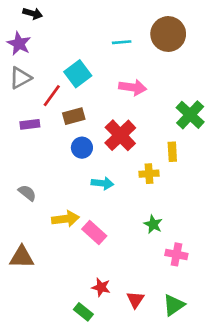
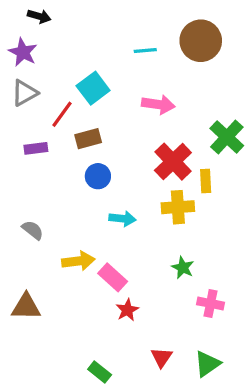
red cross: (120, 135) -> (173, 162), moved
yellow cross: (149, 174) -> (178, 207), size x1.4
red star: (101, 287) -> (127, 310), moved, turned 30

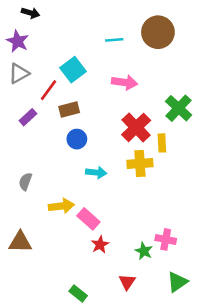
purple rectangle: (36, 148) -> (28, 117), turned -36
gray semicircle: (33, 230) -> (25, 182), turned -108
green star: (183, 268) -> (144, 251), moved
green triangle: (207, 364) -> (177, 282), moved

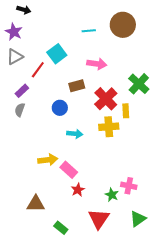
brown rectangle: (69, 109) -> (77, 86), moved
gray semicircle: (25, 182) -> (20, 110), moved
brown triangle: (20, 242) -> (36, 204), moved
red triangle: (127, 282) -> (99, 219), size x1.6

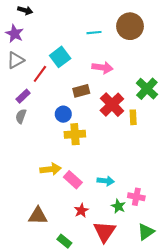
yellow cross: (109, 127) -> (75, 134), moved
cyan arrow: (75, 134) -> (106, 181), moved
red star: (78, 190) -> (81, 210), moved

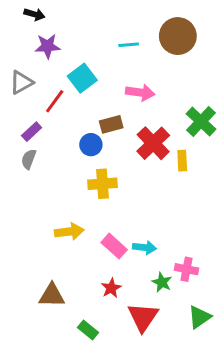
purple star: (15, 34) -> (47, 46), moved, turned -30
blue circle: (63, 114) -> (91, 145), moved
pink rectangle: (73, 180) -> (114, 246), moved

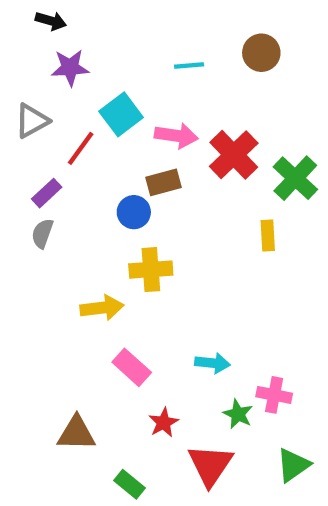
brown circle: (178, 36) -> (261, 53), size x0.7
pink arrow: (140, 93) -> (176, 136), moved
red cross: (153, 143) -> (234, 155), moved
yellow arrow: (69, 232) -> (102, 308), moved
pink rectangle: (114, 246) -> (132, 367), moved

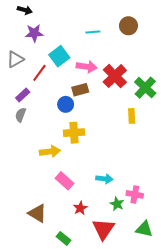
brown triangle: (76, 433) -> (37, 213), turned 30
green triangle: (293, 465) -> (144, 229), turned 48

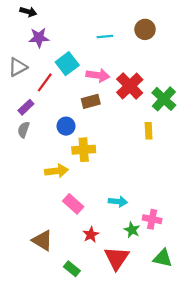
blue circle: (66, 104) -> (66, 126), moved

